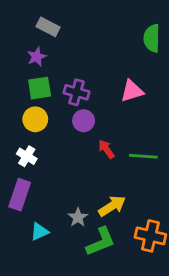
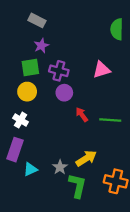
purple star: (37, 57) -> (41, 46), moved
cyan triangle: (40, 232) -> (30, 169), moved
green L-shape: (101, 242) -> (77, 186), turned -55

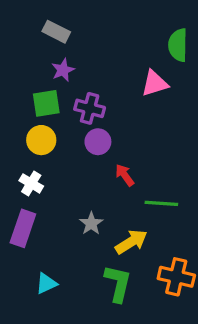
pink triangle: (102, 70) -> (155, 83), moved
green line: (110, 120) -> (161, 203), moved
gray star: (60, 167) -> (91, 223), moved
cyan triangle: (30, 169) -> (46, 283), moved

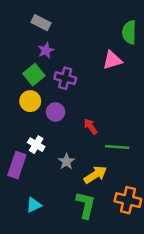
green square: (46, 103) -> (34, 75), turned -30
purple circle: (98, 142) -> (56, 112), moved
white cross: (31, 183) -> (36, 145), moved

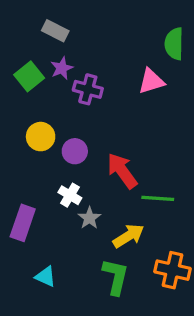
green square: (34, 75) -> (29, 76), moved
purple cross: (65, 78) -> (88, 89), moved
red arrow: (91, 126) -> (122, 171), size x1.6
white cross: (36, 145) -> (70, 195), moved
cyan triangle: (34, 205) -> (45, 277), turned 49

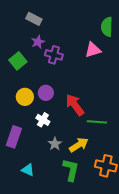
green square: (29, 76) -> (18, 61), moved
yellow circle: (41, 137) -> (25, 97), moved
gray star: (89, 218) -> (55, 144), moved

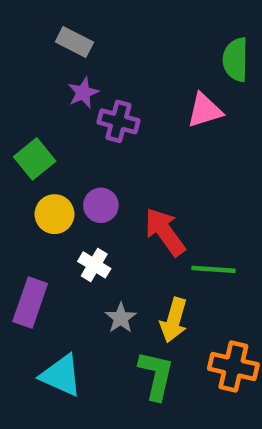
green square: (18, 61) -> (35, 159), moved
yellow arrow: (79, 145) -> (174, 320), turned 138
cyan triangle: (28, 170) -> (61, 375), size x1.5

